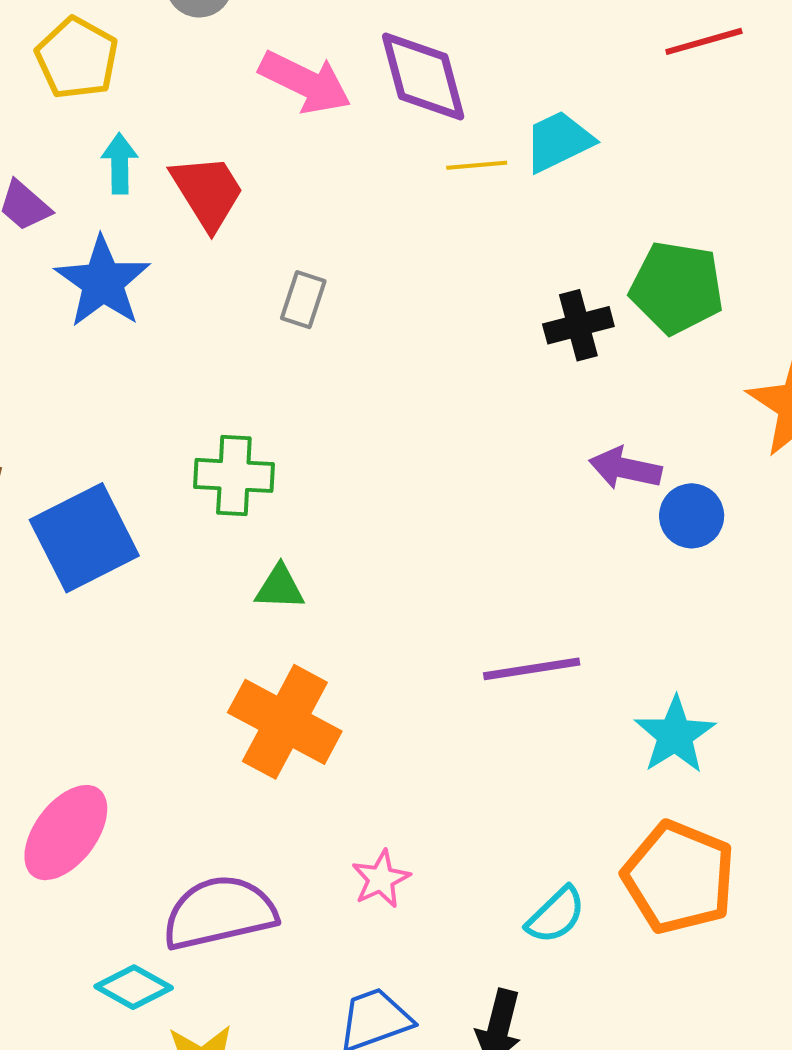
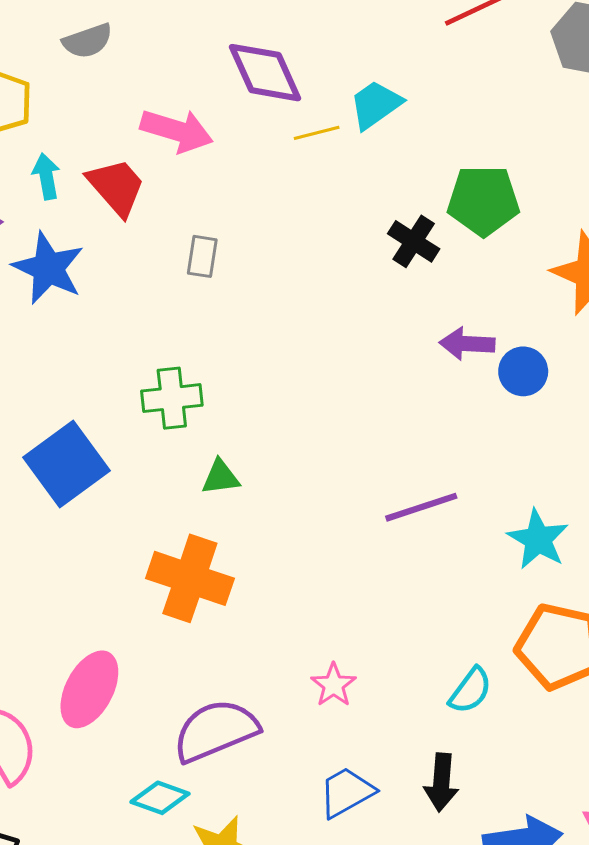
pink arrow: (305, 82) -> (177, 131), moved
black cross: (578, 325) -> (414, 241), turned -33
orange cross: (285, 722) -> (190, 578), moved

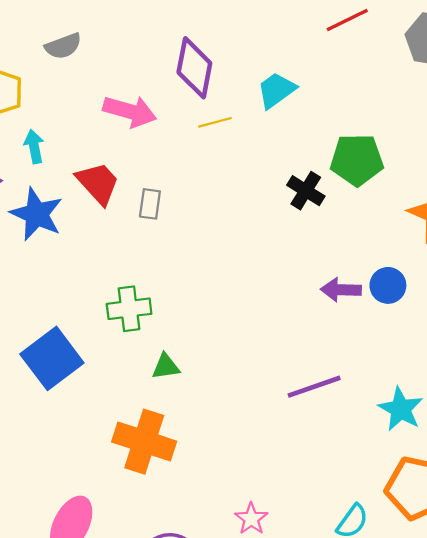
purple diamond: (265, 73) -> (194, 68), turned 36
yellow line: (317, 133) -> (215, 122), moved
red trapezoid: (116, 187) -> (98, 183), moved
purple arrow: (467, 344) -> (341, 290), moved

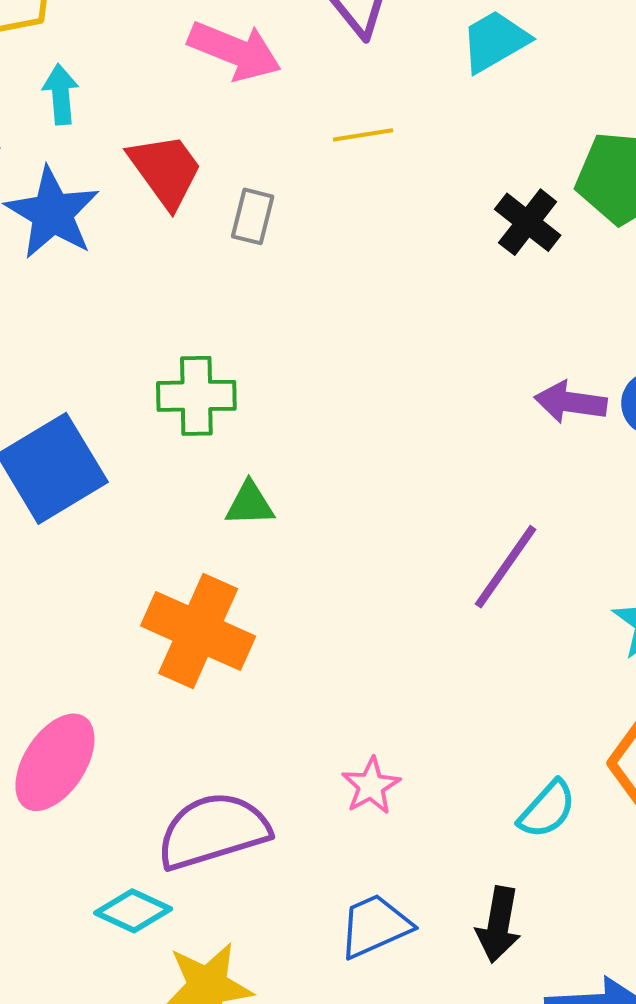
yellow line: (215, 122) -> (363, 135), moved
purple line: (314, 387) -> (506, 567), turned -42

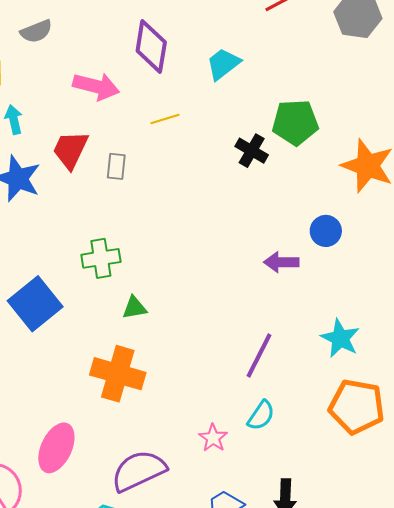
red trapezoid: (165, 170) -> (70, 150), turned -111
purple arrow: (571, 402) -> (281, 262), moved
purple line: (506, 567) -> (259, 355), moved
cyan semicircle: (547, 809) -> (261, 415), moved

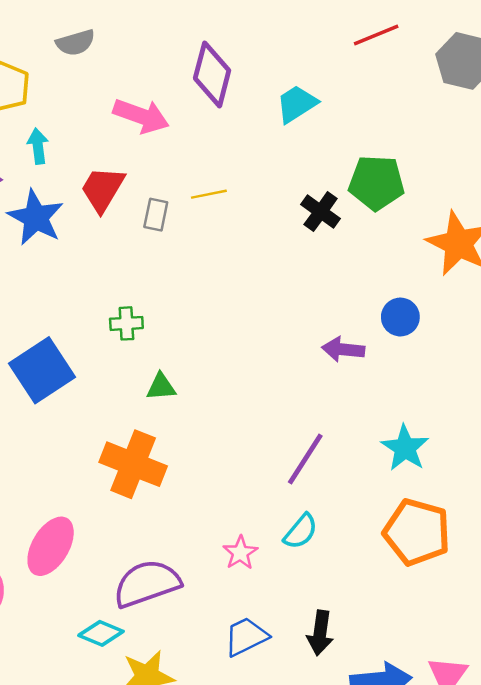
yellow line: (165, 119) -> (209, 194), moved
green cross: (101, 258) -> (126, 323), size x0.7

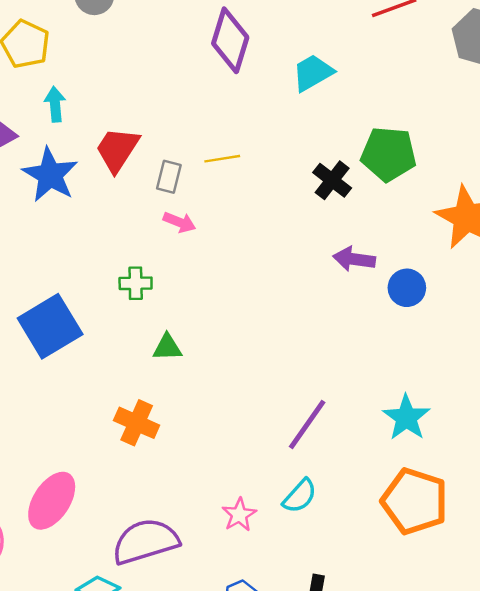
pink arrow: (141, 116) -> (179, 222), moved, size x0.6
purple arrow: (343, 349) -> (354, 259), moved
orange cross: (133, 464) -> (137, 423), size x0.7

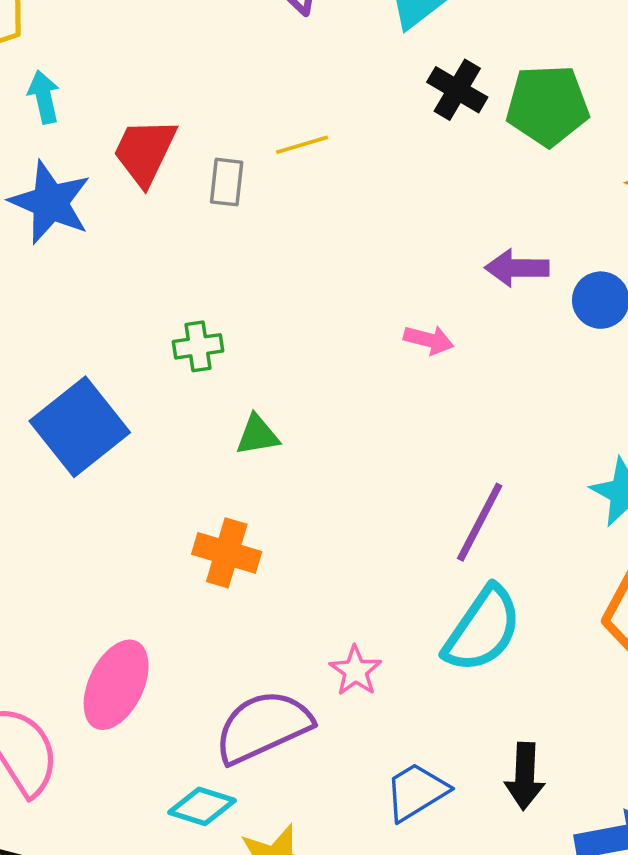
black cross: (332, 180) -> (457, 90), moved
pink arrow: (179, 222) -> (429, 340), moved
cyan semicircle: (300, 496) -> (483, 629), size x1.6
pink star: (239, 515) -> (355, 671), moved

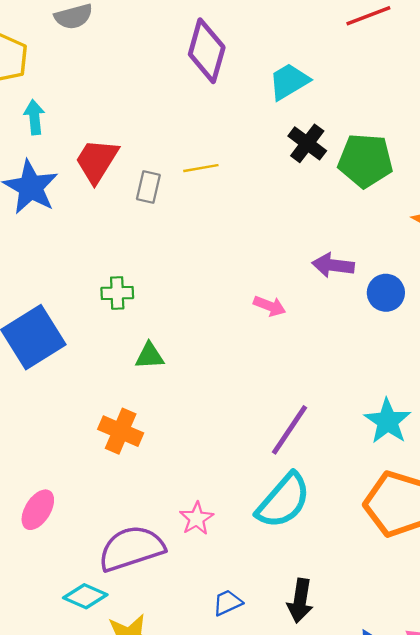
pink ellipse: (116, 685) -> (38, 510), size x0.7
blue trapezoid: (416, 792) -> (227, 603), size x0.7

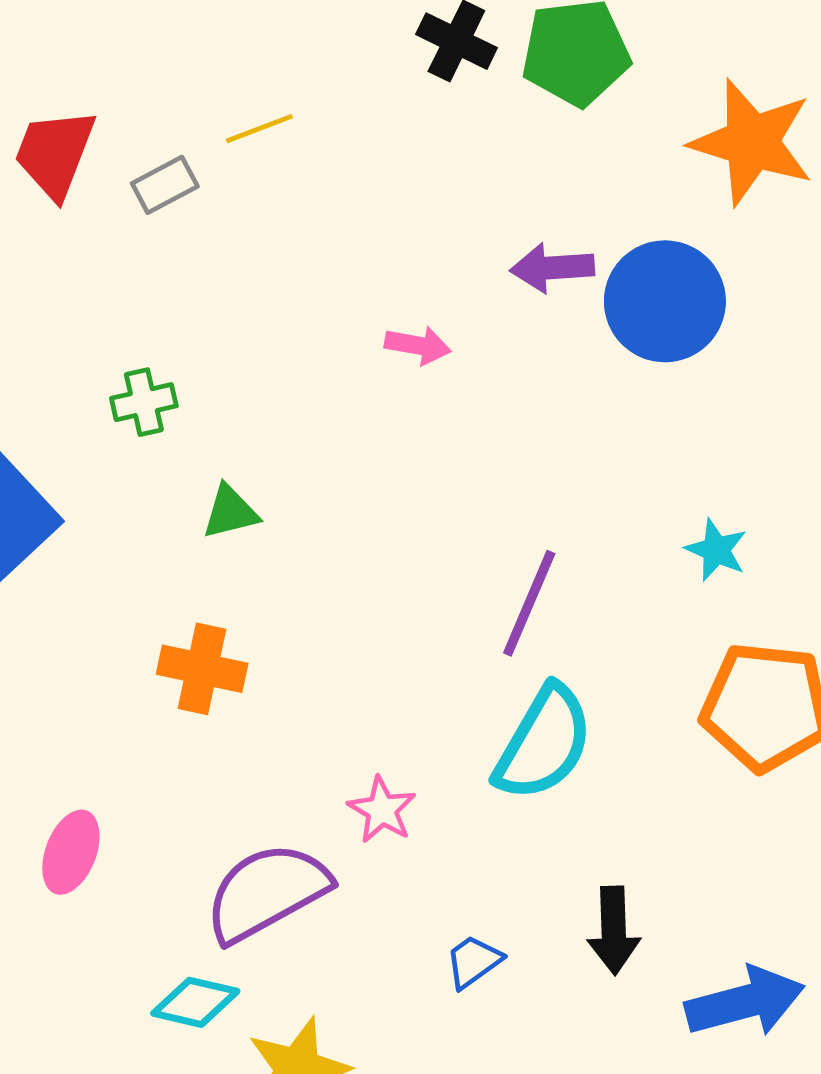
gray rectangle: (148, 187) -> (165, 185), turned 60
blue circle: (386, 293) -> (665, 301), size x1.6
pink arrow: (270, 306) -> (418, 345), moved
cyan star: (388, 421) -> (716, 550), size x0.7

